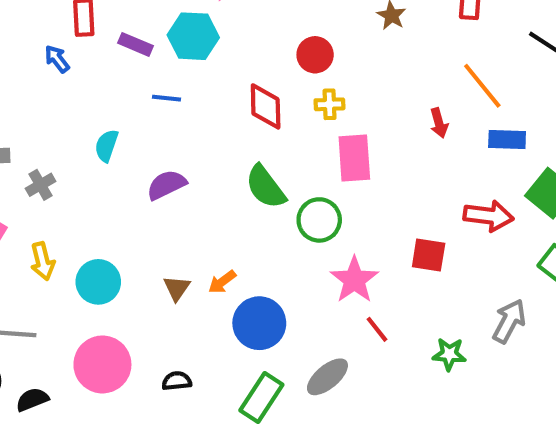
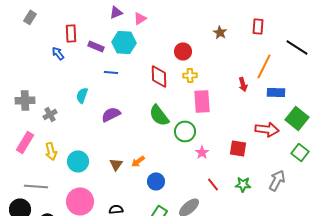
orange line: (482, 86) -> (264, 66), turned 65
pink star: (354, 280) -> (202, 152), moved, size x0.6
blue circle: (259, 323) -> (156, 181), size x0.7
green star: (449, 354) -> (243, 184), moved

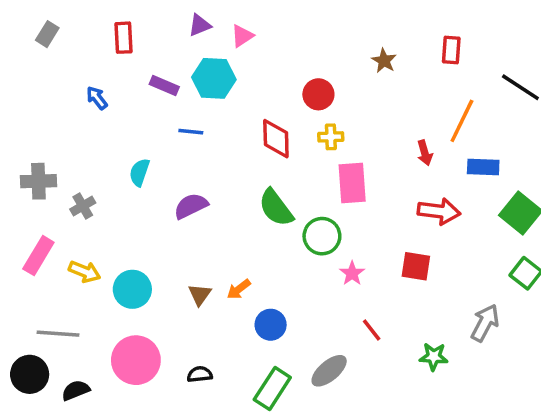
red rectangle: (71, 33) -> (123, 38), moved
red arrow: (267, 129) -> (439, 211), moved
yellow arrow: (51, 151) -> (85, 272), turned -54
green star: (243, 184) -> (434, 357), moved

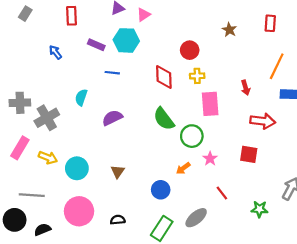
red arrow: (425, 153) -> (246, 88), moved
gray cross: (83, 206) -> (47, 118), size x1.6
orange arrow: (239, 289) -> (183, 168), moved

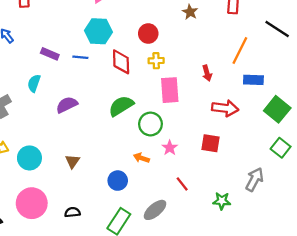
cyan hexagon: (126, 40) -> (98, 31), moved
purple rectangle: (96, 45) -> (50, 54), moved
blue line: (112, 73) -> (80, 57), moved
green semicircle: (164, 119) -> (121, 106), turned 95
orange arrow: (183, 168) -> (141, 158), turned 56

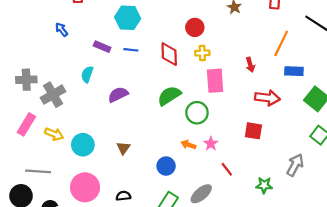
cyan hexagon: (98, 31) -> (128, 18), moved
pink star: (170, 148) -> (211, 144), moved

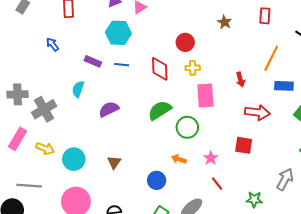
pink star: (211, 144) -> (211, 158), moved

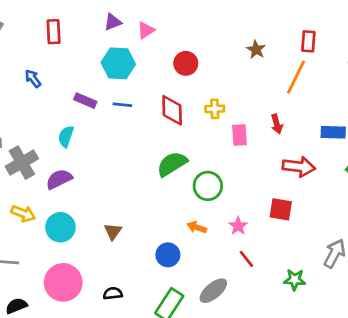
red circle: (185, 42) -> (186, 63), moved
orange line: (271, 58) -> (296, 77), moved
pink rectangle: (205, 95) -> (240, 135), moved, size x0.7
purple semicircle: (109, 109) -> (59, 179), moved

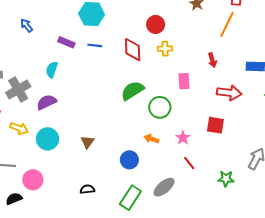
red circle: (186, 63) -> (156, 24), moved
pink rectangle: (240, 135) -> (184, 81), moved
pink circle: (63, 282) -> (33, 180), moved, size x0.7

